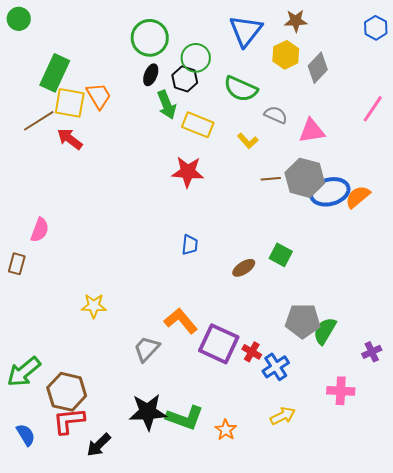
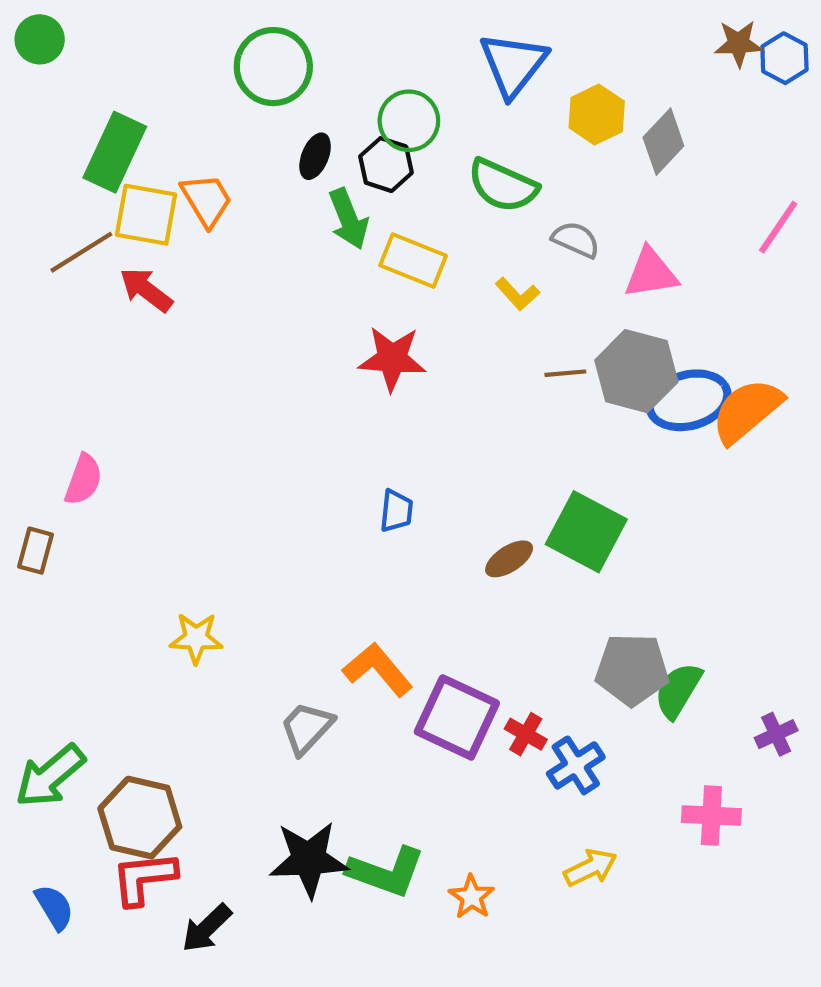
brown star: (296, 21) -> (739, 44), moved
green circle: (150, 38) -> (273, 67), moved
orange semicircle: (358, 197) -> (747, 411), size x1.4
green square: (281, 255) -> (586, 532), size x1.6

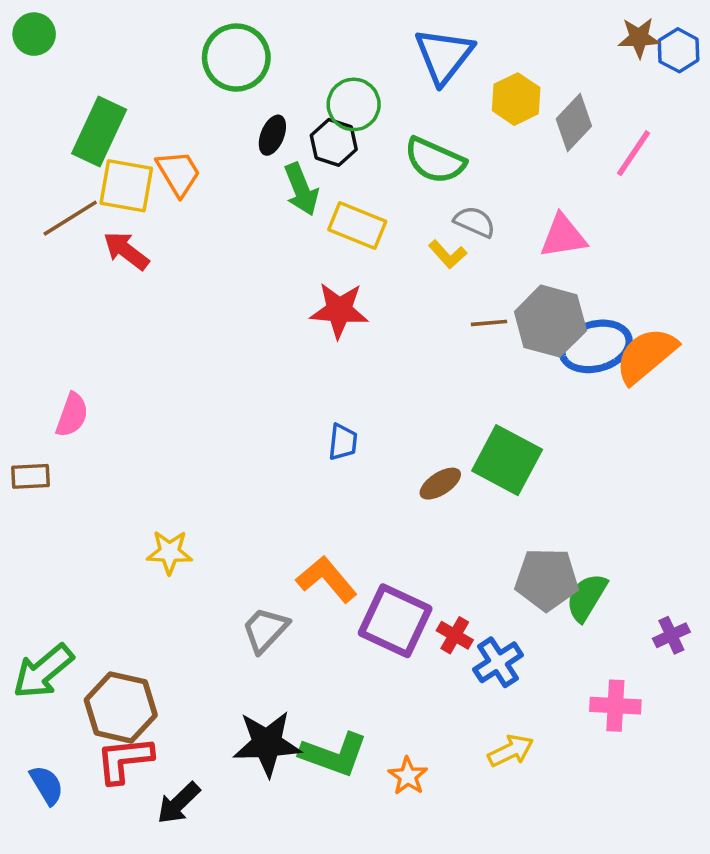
pink line: (778, 227) -> (633, 153), moved
gray semicircle: (576, 240) -> (475, 222), moved
brown rectangle: (35, 551) -> (30, 476), turned 72

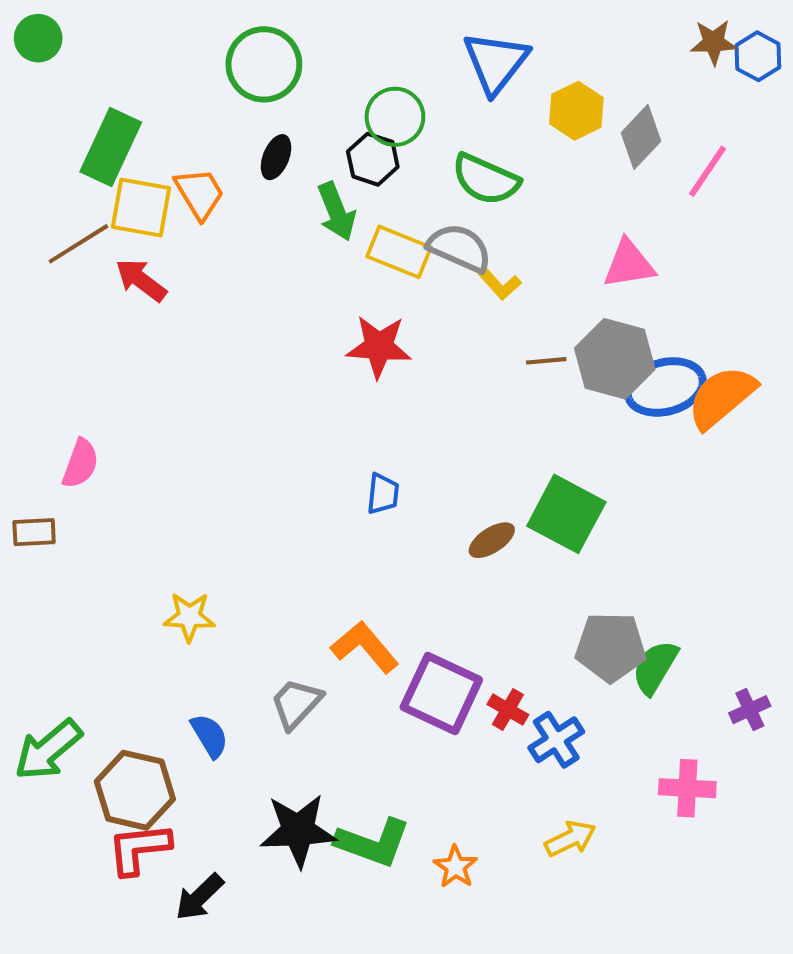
black ellipse: (272, 135) -> (276, 157), moved
gray semicircle: (475, 222) -> (459, 248), moved, size x1.4
blue semicircle: (47, 785) -> (209, 736), moved

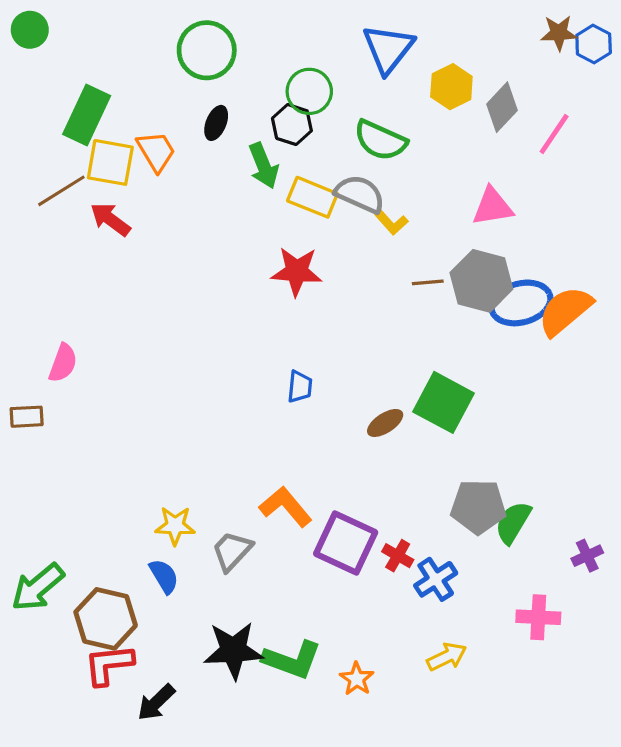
yellow star: (189, 617) -> (175, 526), moved

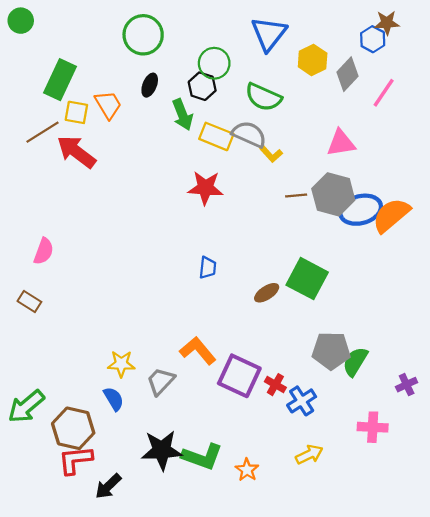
blue hexagon: (594, 44) -> (373, 39), moved
yellow square: (110, 162) -> (76, 112), size x0.7
red arrow: (110, 219) -> (76, 152), size x1.4
brown rectangle: (27, 417) -> (29, 301), moved, turned 35

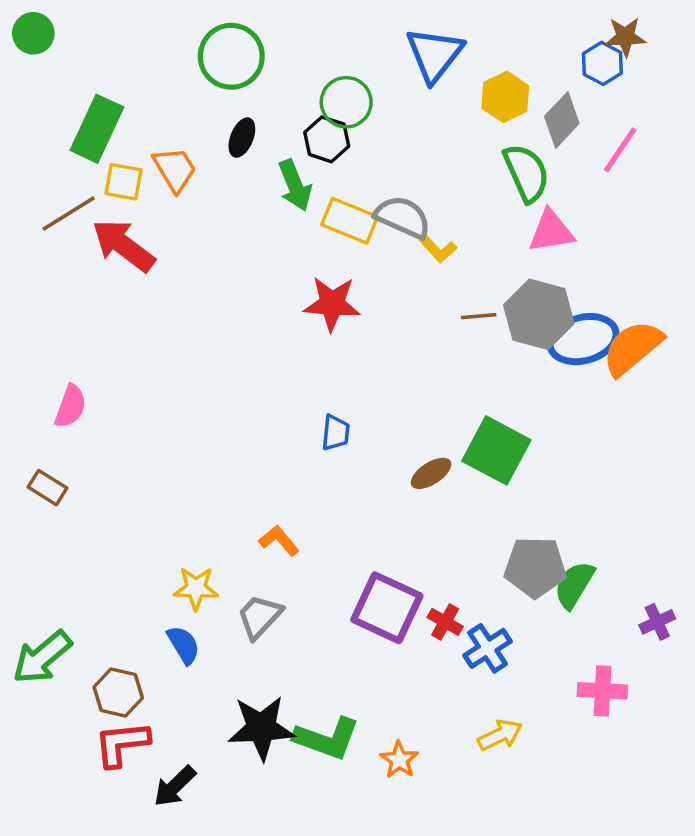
green semicircle: (263, 97) -> (526, 173), moved, turned -138
orange L-shape: (198, 351) -> (279, 541), moved, size x0.7
brown hexagon: (73, 428) -> (118, 693), size x0.7

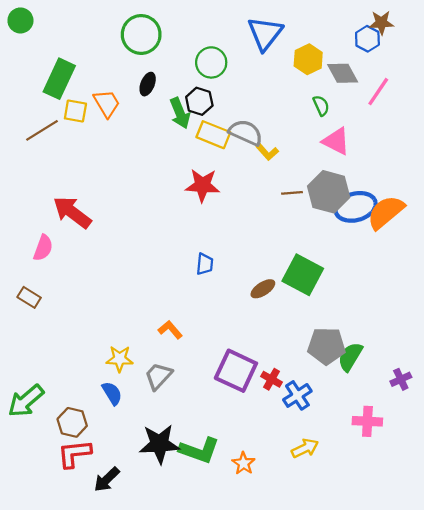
gray diamond: (562, 120) -> (343, 73), turned -72
black hexagon: (327, 139) -> (199, 101), moved
green semicircle: (526, 173) -> (321, 106), size x0.6
pink triangle: (551, 231) -> (336, 141), turned 36
red arrow: (123, 245) -> (72, 212), moved

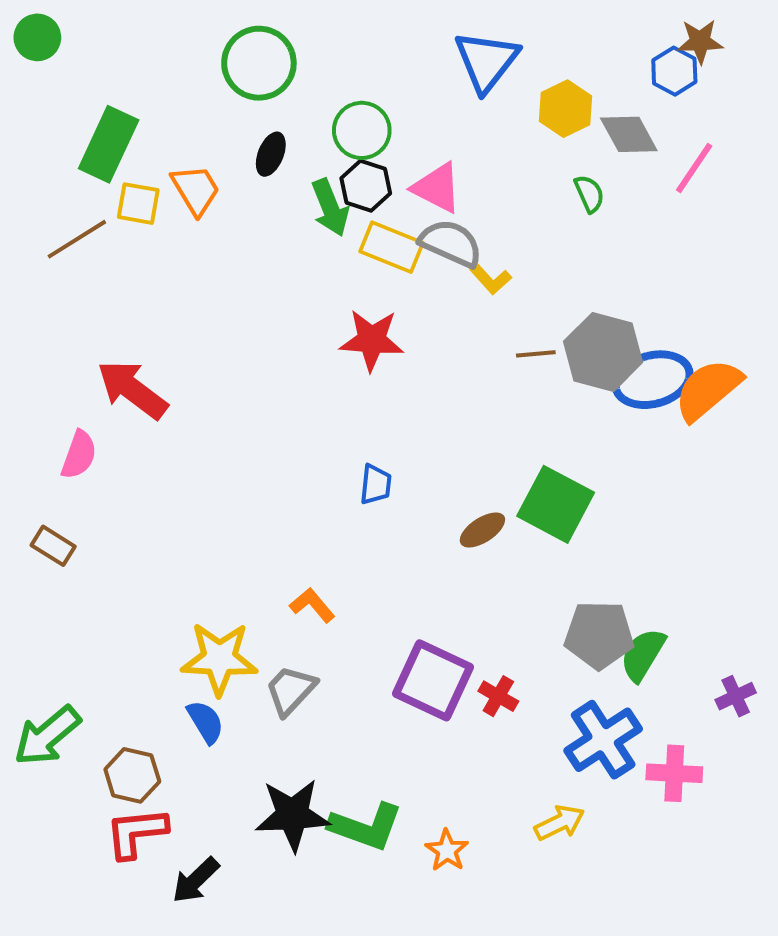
green circle: (211, 62) -> (362, 130), moved
pink triangle: (336, 141) -> (437, 188), moved
yellow star: (120, 359) -> (219, 659), size x1.5
blue cross: (297, 395) -> (603, 740), moved, size x1.4

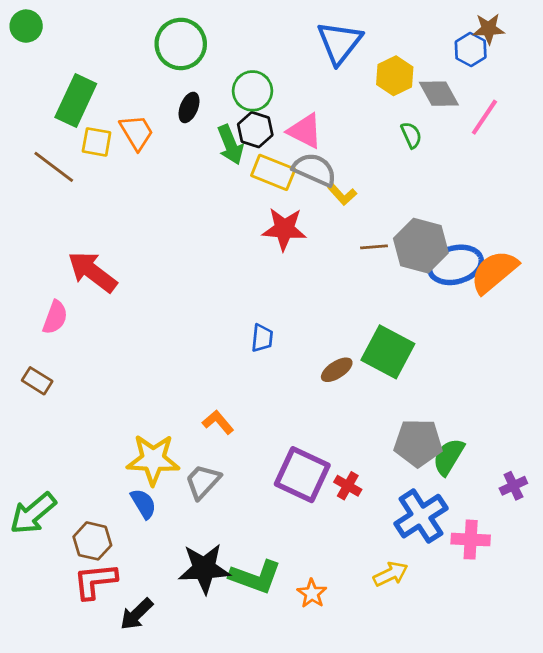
brown line: (77, 239) -> (54, 167), turned 69
red star: (372, 340) -> (284, 229), moved

